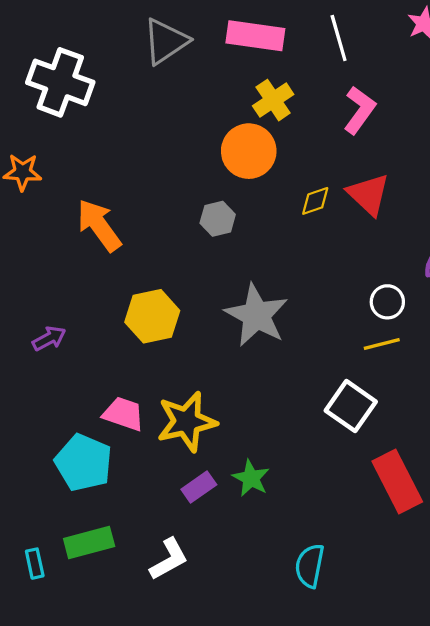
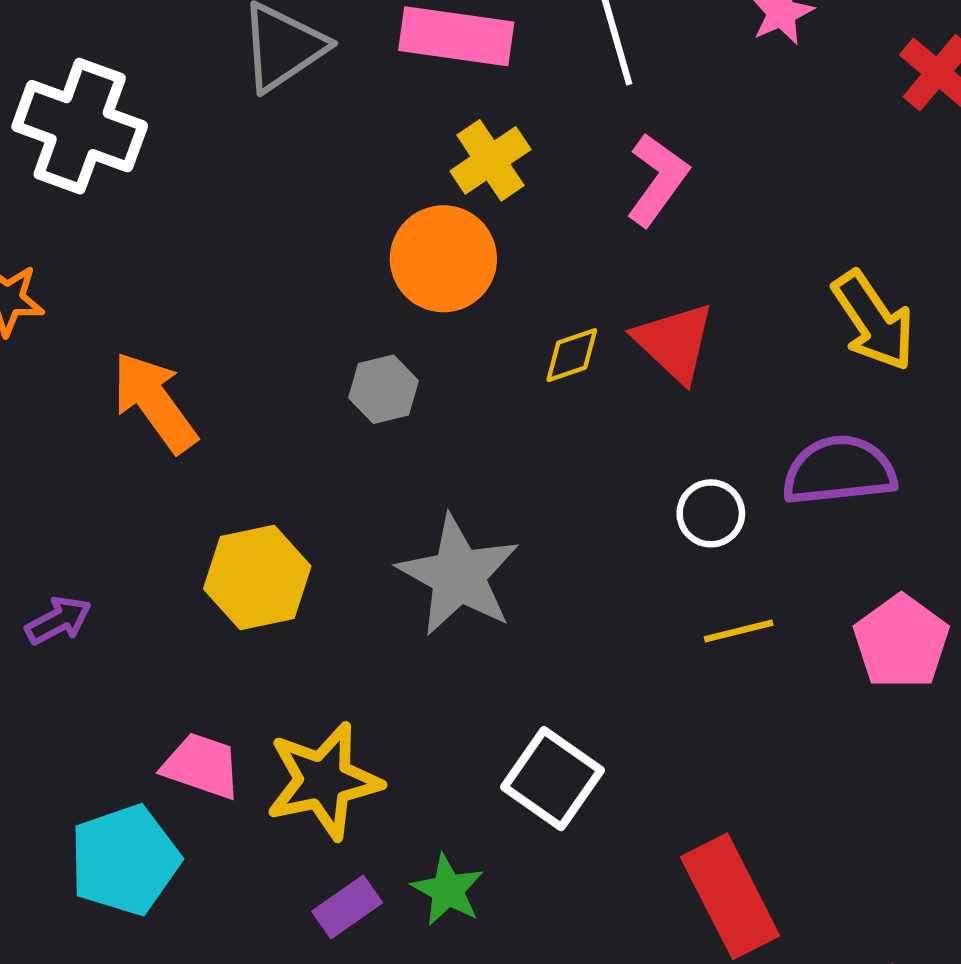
white circle: (387, 302) -> (711, 513), moved
yellow line: (382, 344) -> (739, 631), moved
white square: (351, 406) -> (553, 779), moved
cyan pentagon: (84, 463) -> (125, 860), turned 30

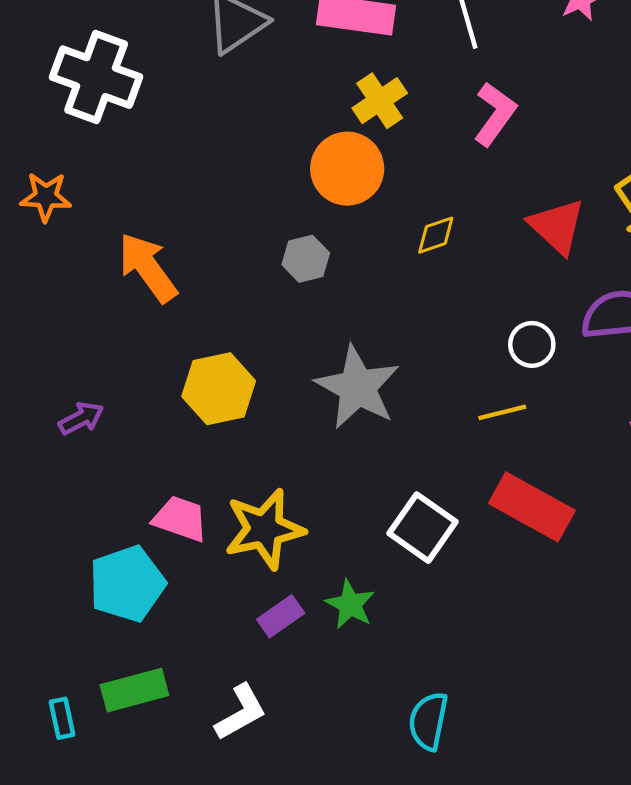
red triangle: (674, 342) -> (557, 226), moved
yellow line: (739, 631) -> (502, 412), moved
red rectangle: (730, 896) -> (532, 507), moved, turned -34

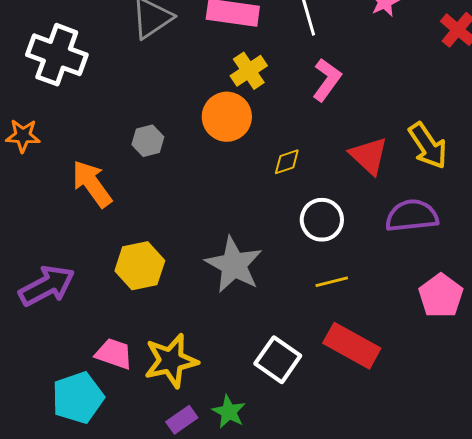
gray hexagon: (306, 259) -> (148, 141), moved
white circle: (532, 344) -> (322, 220), moved, size x1.4
purple arrow: (81, 418) -> (47, 286), size x1.8

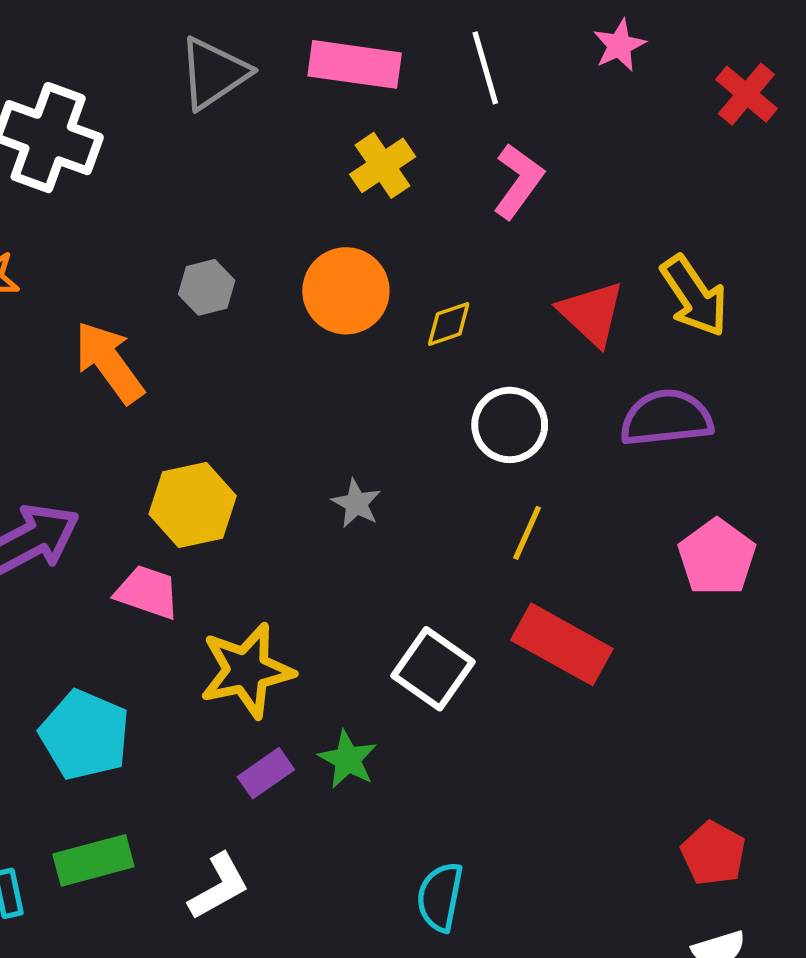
orange circle: (227, 117) -> (346, 291), moved
gray star: (234, 265) -> (356, 503), size x0.5
yellow line: (332, 282) -> (527, 533), turned -52
pink trapezoid: (114, 354) -> (147, 592), moved
cyan pentagon: (78, 398) -> (85, 735), turned -30

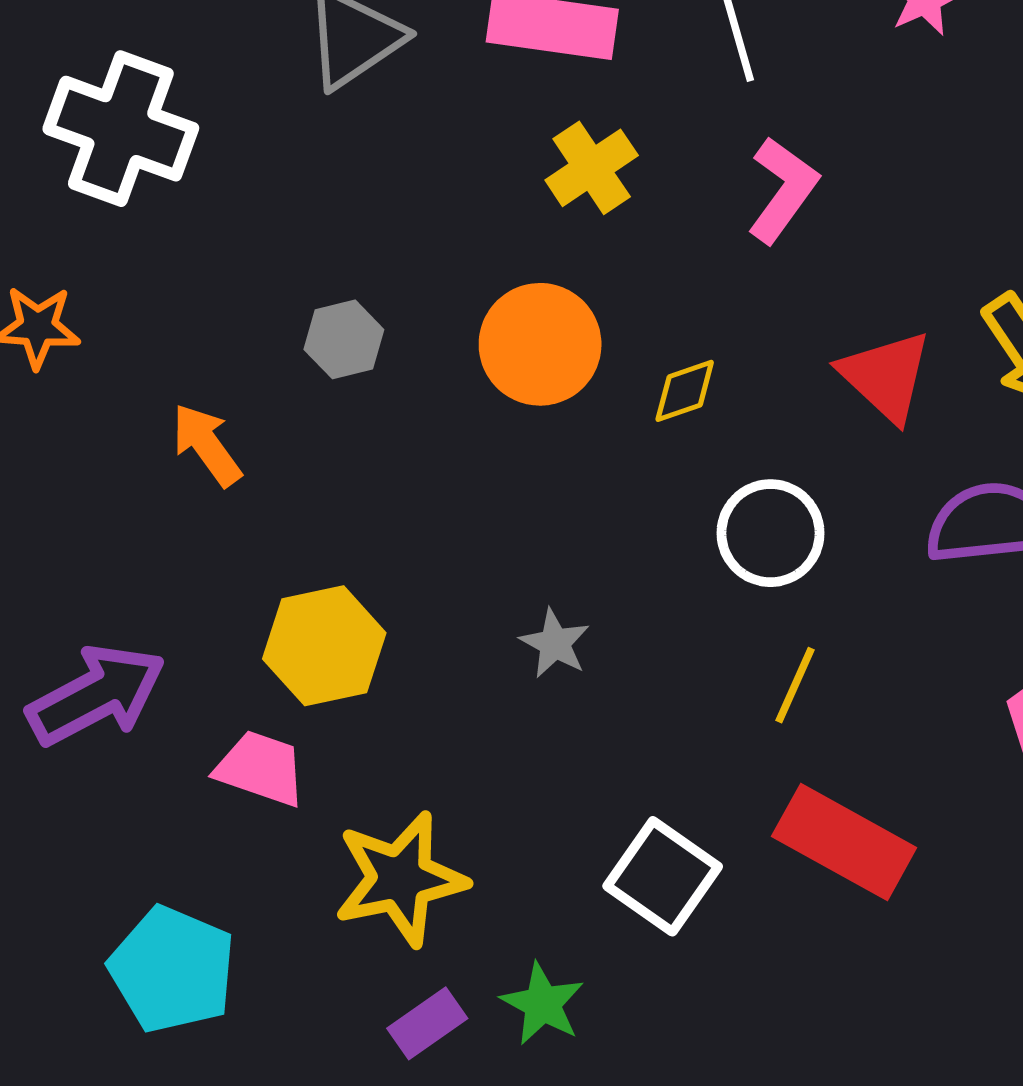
orange arrow: (109, 362) -> (207, 445), size x0.7

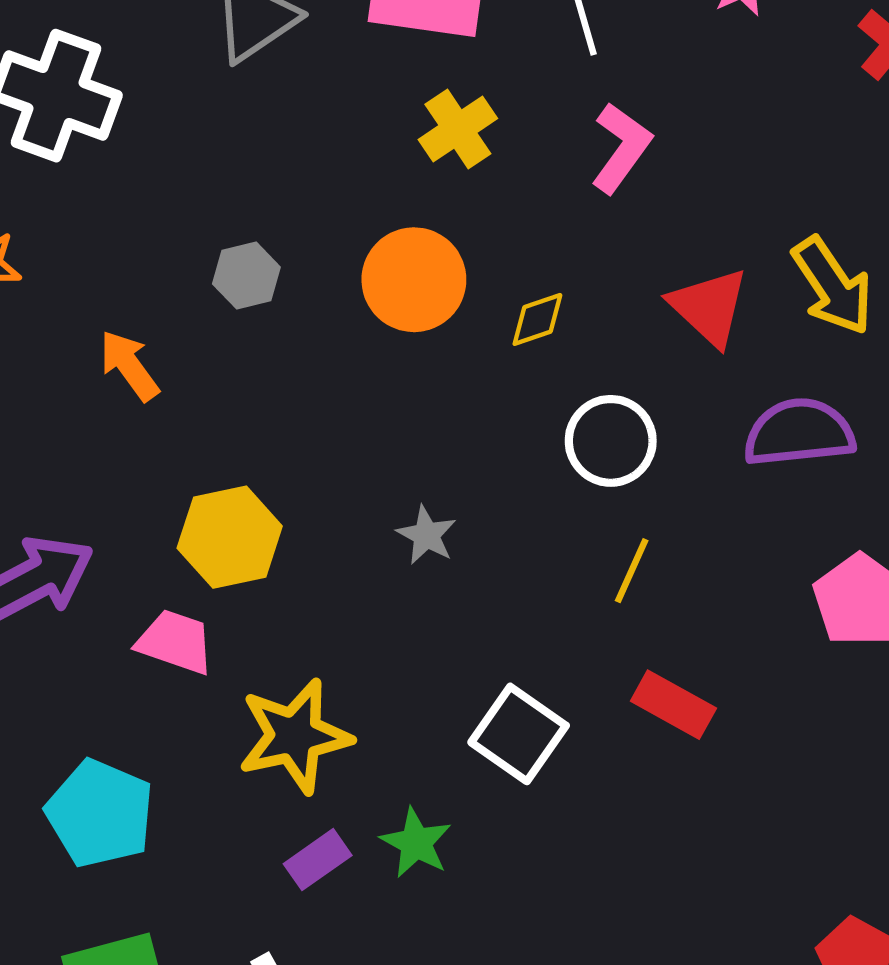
red rectangle: (844, 842) -> (673, 705), size x0.7

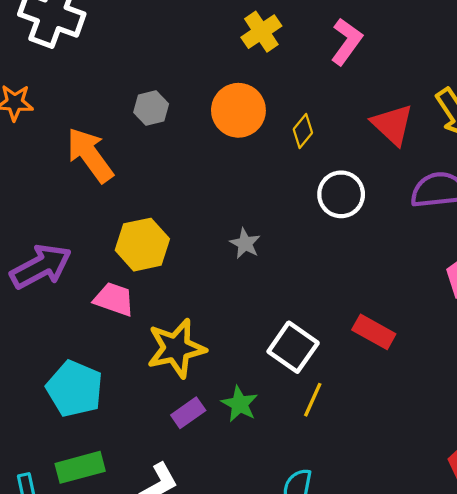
yellow diamond: (537, 319) -> (303, 131), turned -32
orange arrow: (129, 366) -> (90, 155), size x1.5
yellow line: (632, 571) -> (313, 400), moved

